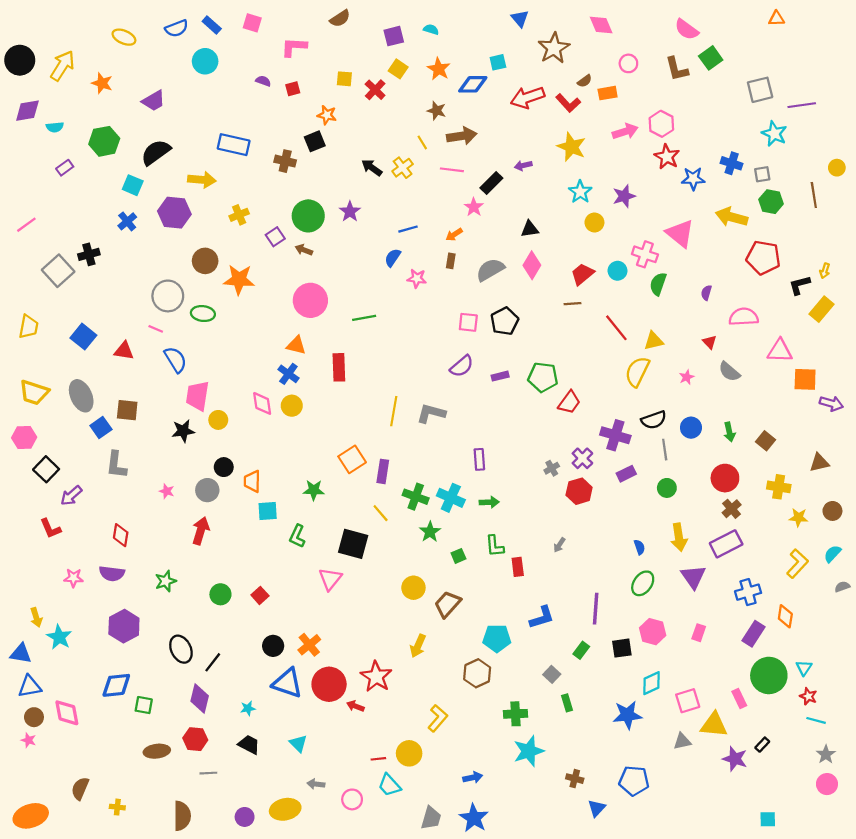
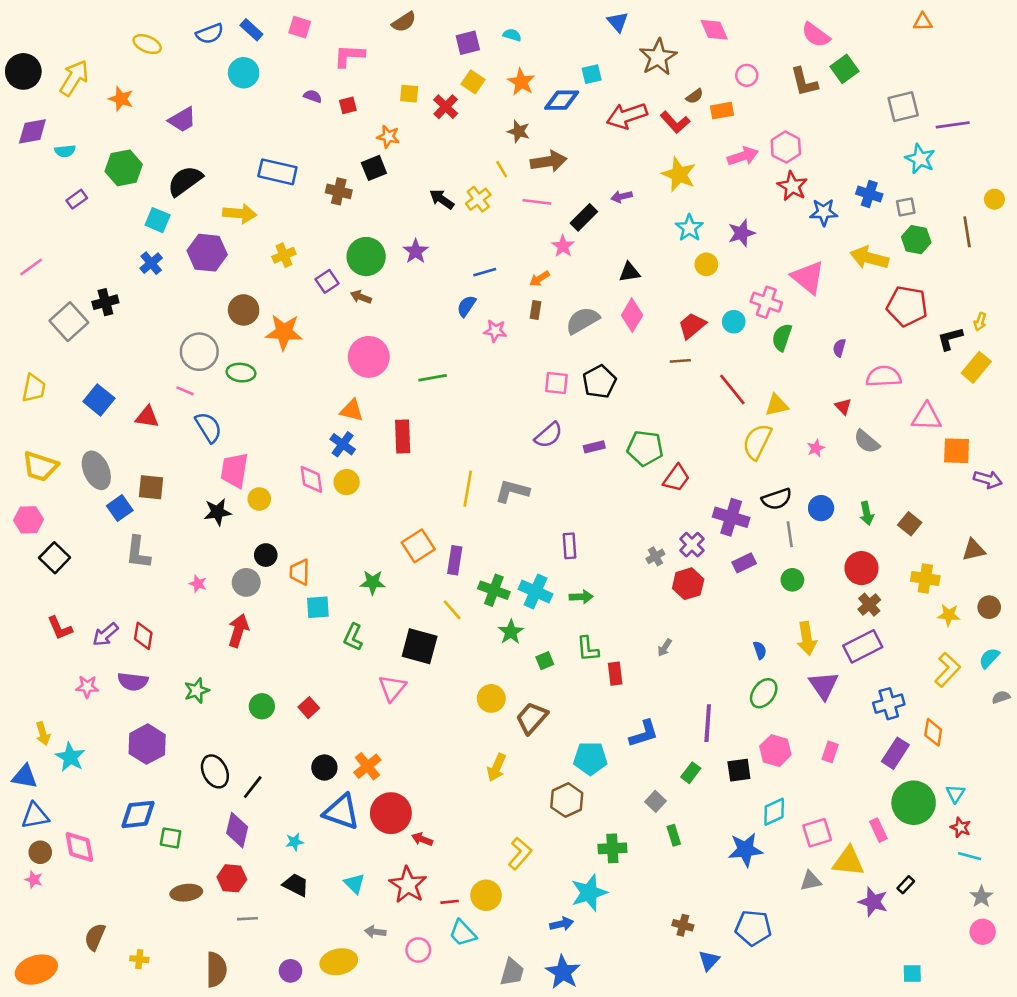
purple arrow: (71, 496) -> (105, 635), moved
red star: (376, 677) -> (408, 885), moved
cyan star: (529, 751) -> (589, 893), moved

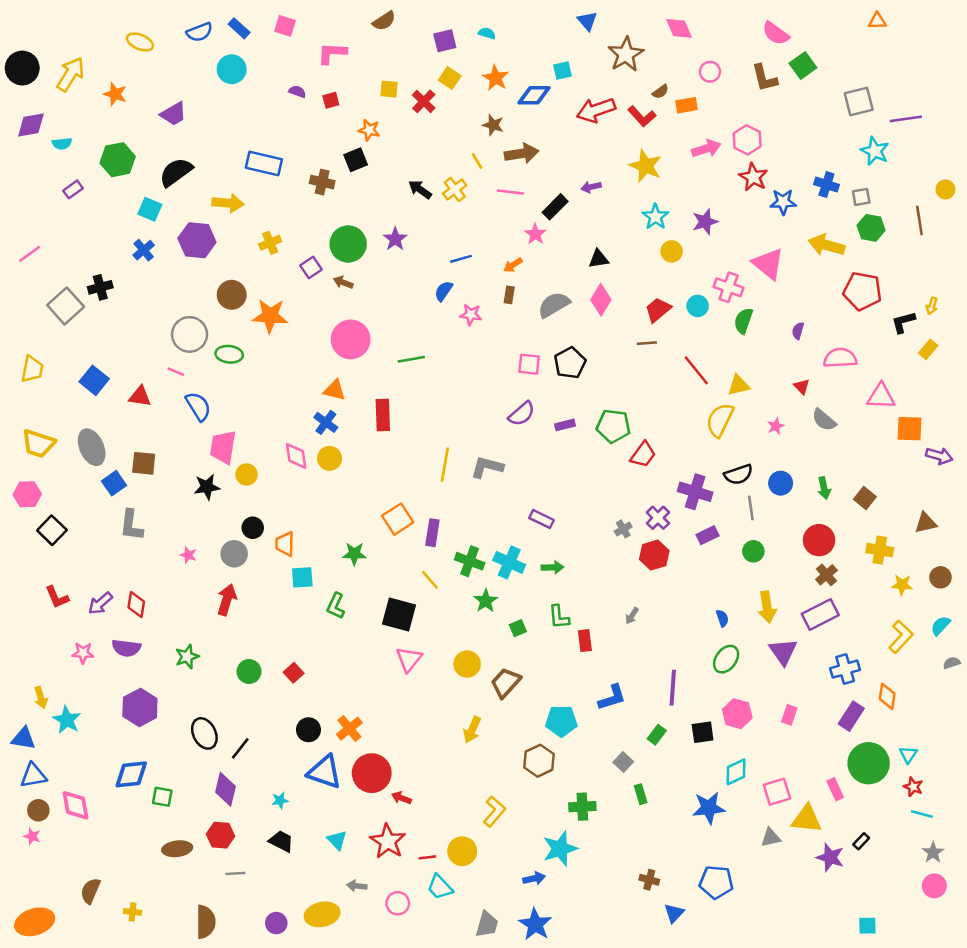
yellow rectangle: (976, 367) -> (928, 349), size x0.7
purple rectangle: (569, 546) -> (541, 519), turned -60
pink triangle: (392, 688) -> (409, 659), moved

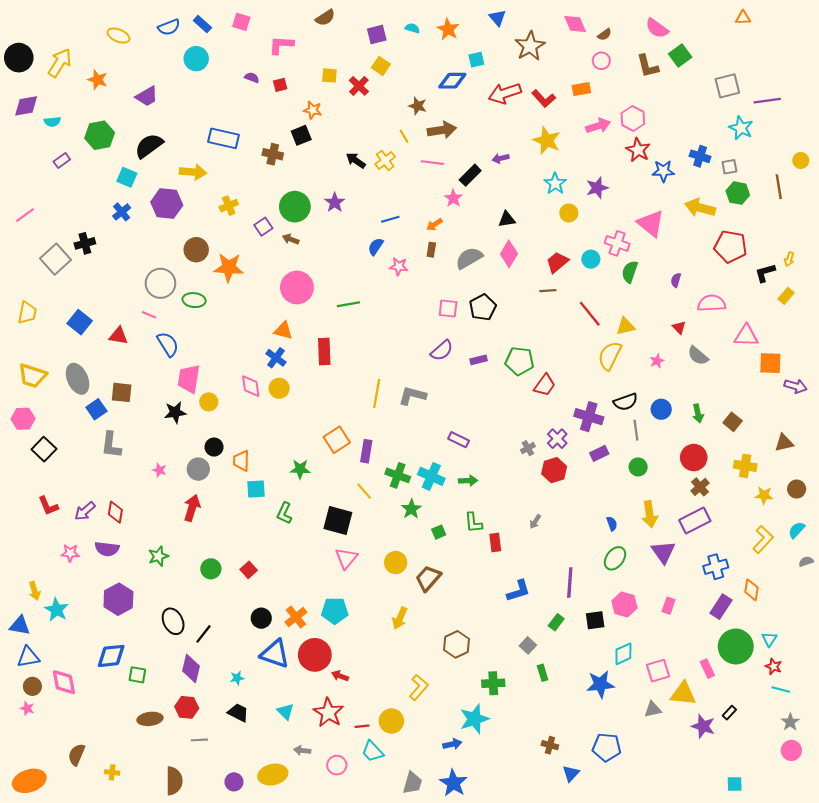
orange star: (496, 78) -> (448, 29), moved
brown semicircle: (660, 92) -> (605, 35), moved
cyan pentagon: (561, 721) -> (335, 611), moved

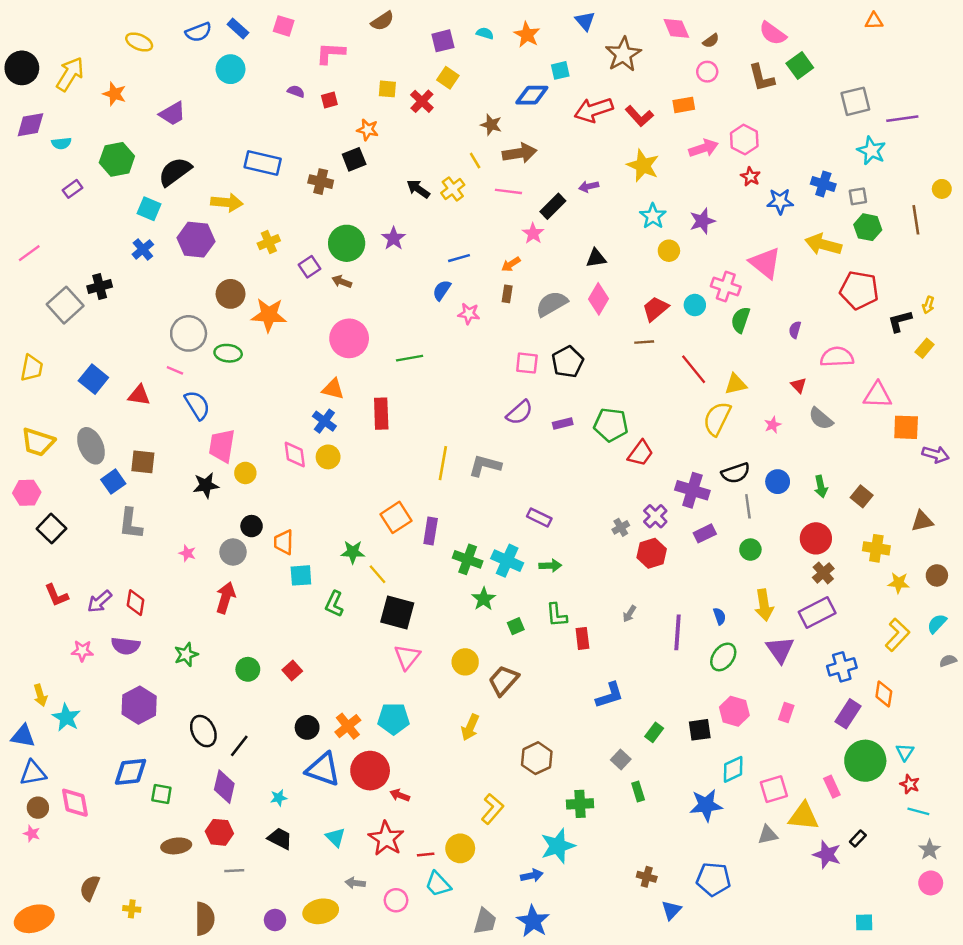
red star: (638, 150) -> (750, 177), size x0.7
yellow line: (364, 491) -> (377, 574), moved
purple line: (570, 582) -> (678, 632), moved

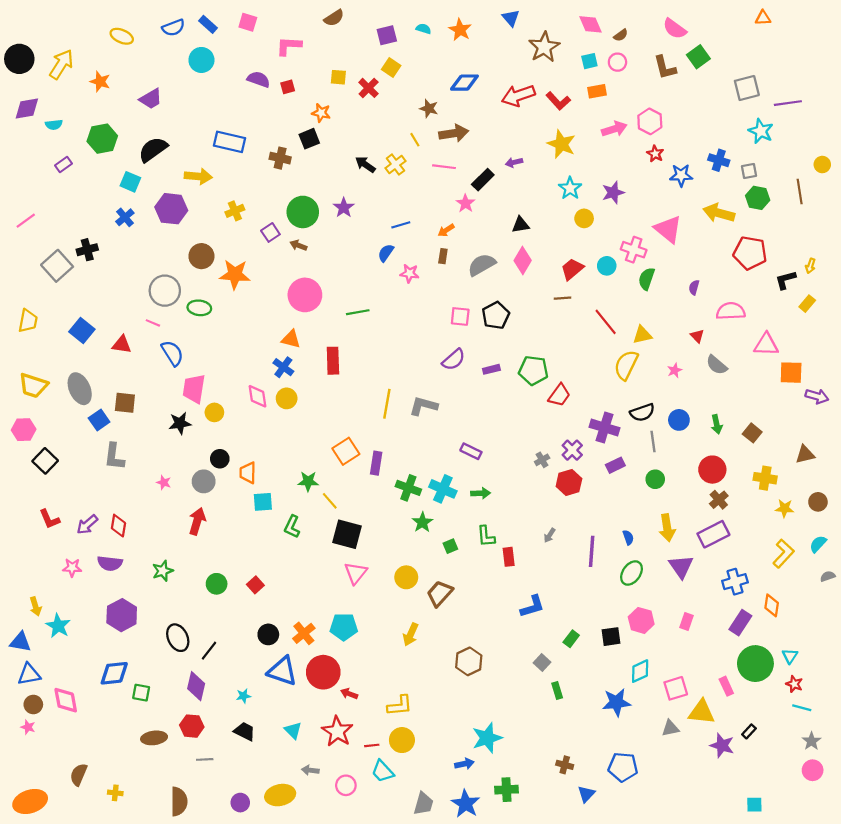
cyan square: (560, 70) -> (589, 61), moved
purple semicircle: (296, 91) -> (259, 79), size x1.5
green cross: (580, 804) -> (506, 790), moved
yellow L-shape: (492, 809) -> (400, 706), moved, turned 44

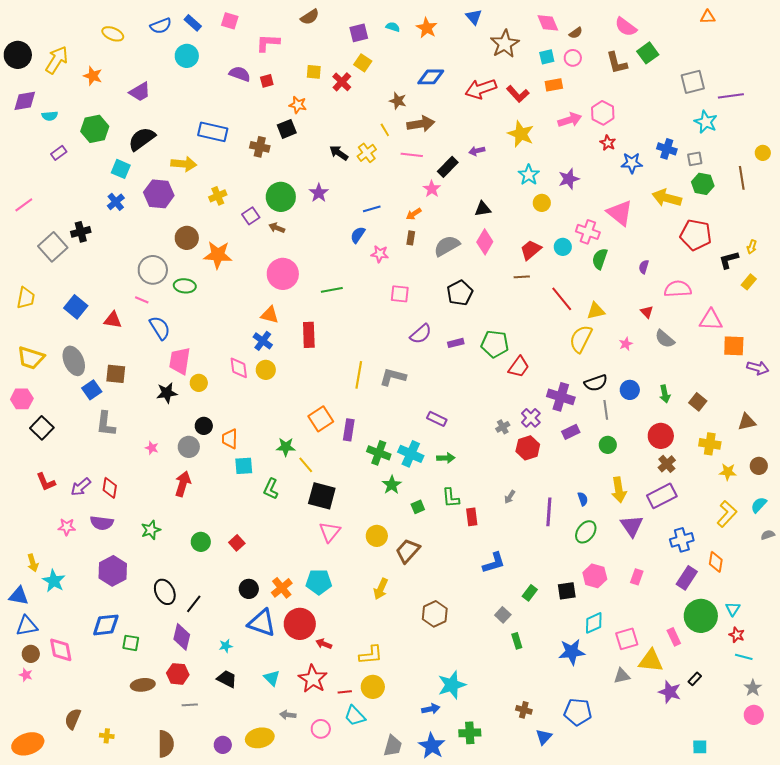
pink square: (460, 316) -> (400, 294), moved

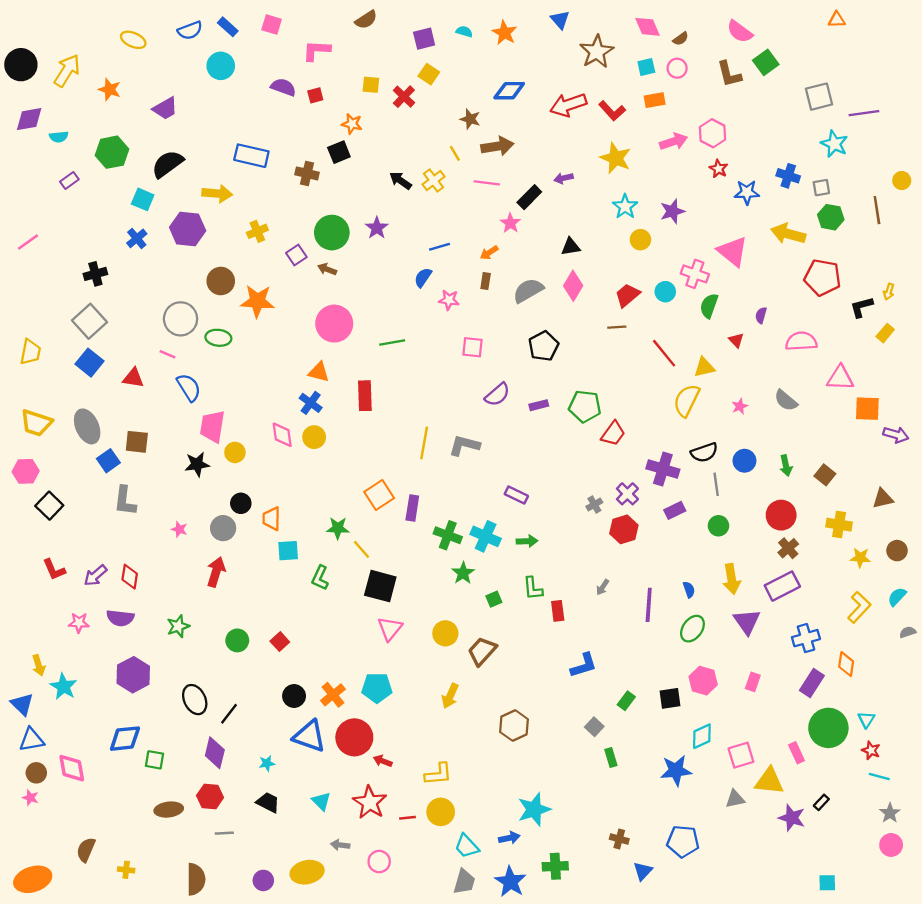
gray square: (53, 247) -> (89, 321), moved
red triangle: (647, 312) -> (736, 340), moved
blue triangle: (19, 596) -> (22, 704), turned 35
cyan trapezoid: (355, 716) -> (467, 846), moved

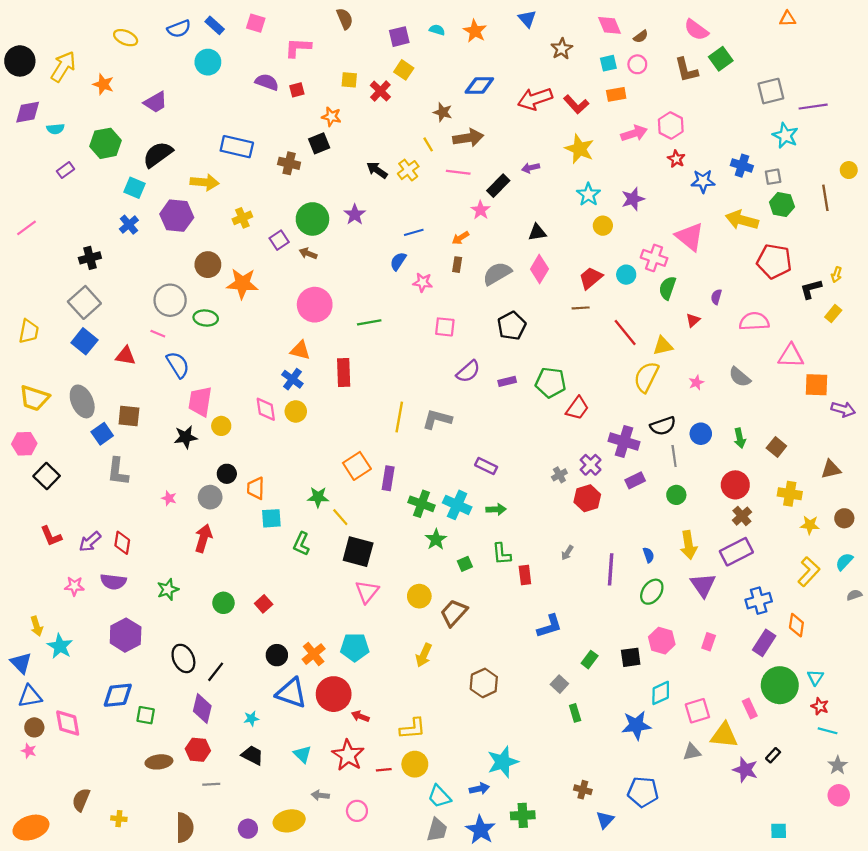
brown semicircle: (366, 20) -> (345, 19), turned -80
brown star: (597, 52) -> (562, 49), size x0.7
red triangle: (736, 340) -> (693, 320), turned 32

